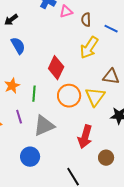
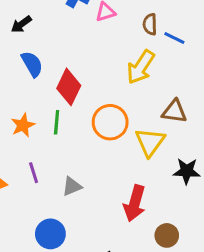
brown semicircle: (86, 20) -> (150, 24), moved
red diamond: (56, 68) -> (69, 87), moved
green line: (34, 94) -> (57, 122), moved
orange circle: (69, 96) -> (110, 122), moved
gray triangle: (44, 126) -> (72, 186), size x0.6

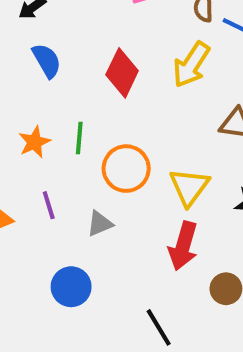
red diamond: (69, 87) -> (122, 73), moved
orange circle: (110, 122) -> (126, 169), moved
yellow triangle: (150, 142) -> (189, 187), moved

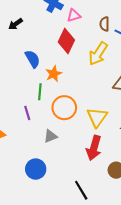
blue semicircle: (47, 61) -> (33, 59), moved
red diamond: (122, 73) -> (66, 41), moved
orange star: (34, 142) -> (54, 74), moved
purple line: (49, 205) -> (27, 113), moved

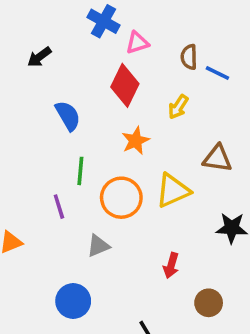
yellow arrow: (98, 54) -> (178, 107), size x0.6
orange star: (54, 74) -> (136, 141), moved
yellow triangle: (97, 117) -> (173, 191), moved, turned 30
red arrow: (94, 148) -> (171, 265), size x0.6

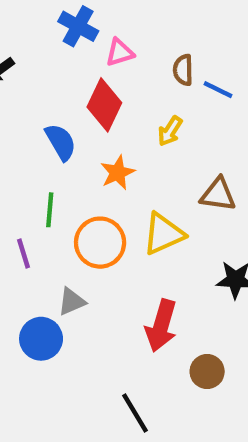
blue semicircle: (68, 116) -> (61, 142), moved
red arrow: (171, 265) -> (161, 326), size x1.6
blue circle: (73, 301) -> (41, 339), moved

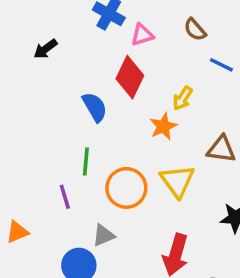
brown semicircle: (183, 70) -> (195, 30), moved, turned -40
orange star: (118, 173) -> (163, 126), moved
yellow triangle: (163, 234) -> (177, 181), turned -42

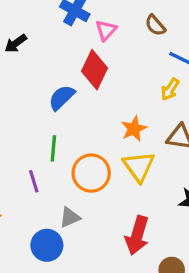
pink triangle: (142, 35) -> (106, 30), turned -30
yellow arrow: (183, 98) -> (170, 89), moved
blue semicircle: (95, 107) -> (62, 98), turned -104
orange star: (163, 126) -> (134, 129), moved

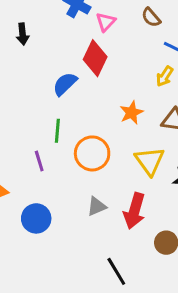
black arrow: (16, 43) -> (23, 34), turned -60
yellow triangle: (139, 166) -> (150, 161), moved
gray triangle: (70, 217) -> (97, 206), moved
blue circle: (47, 245) -> (36, 218), moved

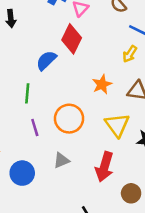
green line: (57, 131) -> (27, 93), moved
purple line: (39, 161) -> (35, 127), moved
gray triangle: (97, 206) -> (61, 160), moved

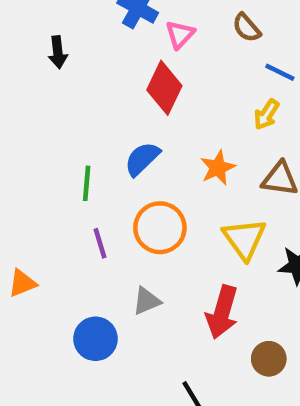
blue semicircle: (46, 60) -> (142, 159), moved
blue circle: (22, 173) -> (96, 339), moved

